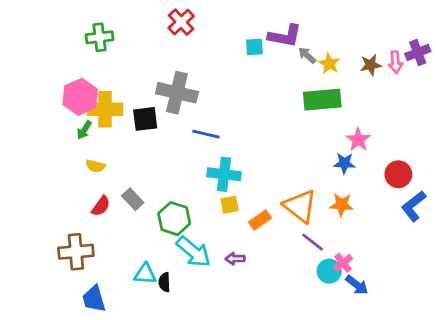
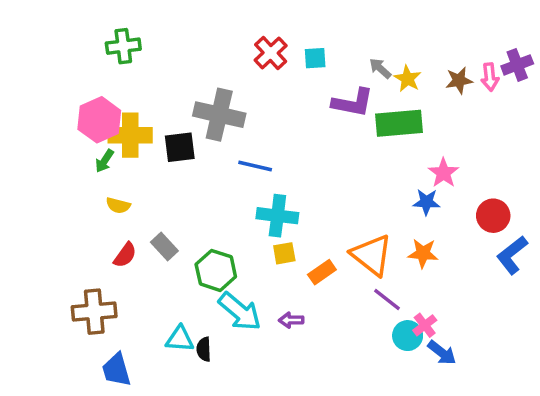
red cross: (181, 22) -> (271, 53), moved
purple L-shape: (285, 36) -> (353, 103), moved

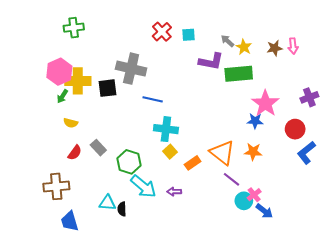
purple cross: (517, 65) -> (309, 97), moved
pink star: (444, 173) -> (265, 103), size x1.5
yellow square: (284, 253) -> (170, 152), turned -32

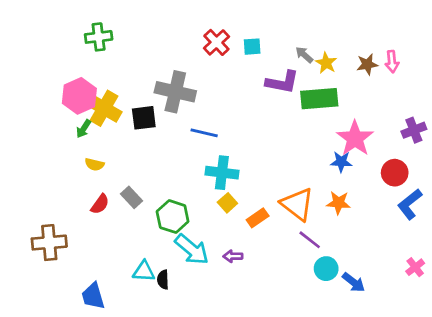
yellow cross: (78, 81) -> (104, 108), turned 30
brown cross: (56, 186) -> (49, 243), moved
pink cross: (254, 195) -> (415, 267), moved

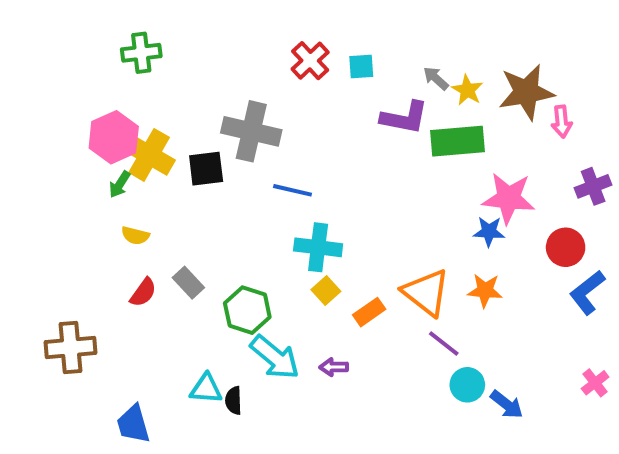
pink arrow: (392, 62) -> (562, 122), moved
brown star: (367, 64) -> (526, 92), size x1.8
pink star: (355, 138) -> (509, 198), turned -30

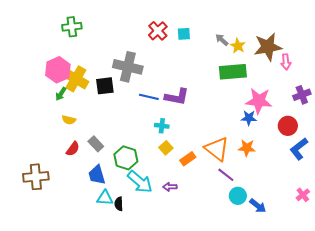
purple L-shape: (404, 118) -> (177, 97), moved
cyan cross: (318, 247) -> (162, 126), size x0.6
blue trapezoid: (133, 424) -> (97, 175), moved

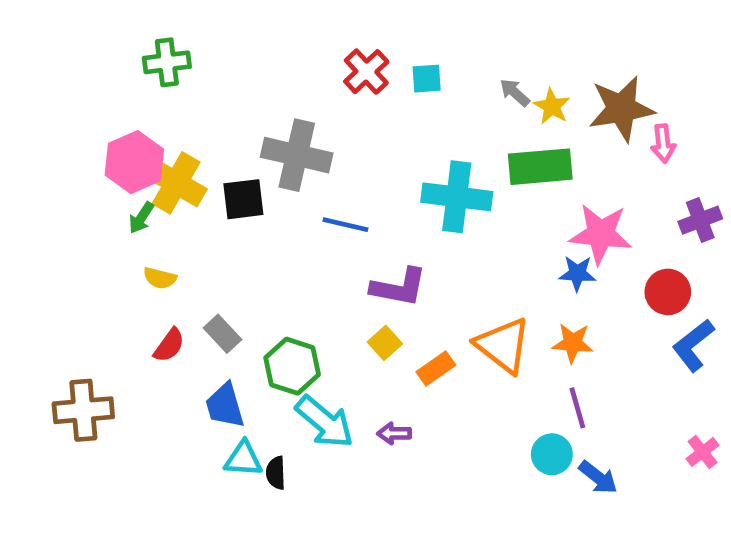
purple L-shape: (177, 97) -> (399, 287), moved
cyan cross: (162, 126) -> (457, 197), moved, size x2.0
purple line: (226, 175) -> (577, 408), moved, turned 36

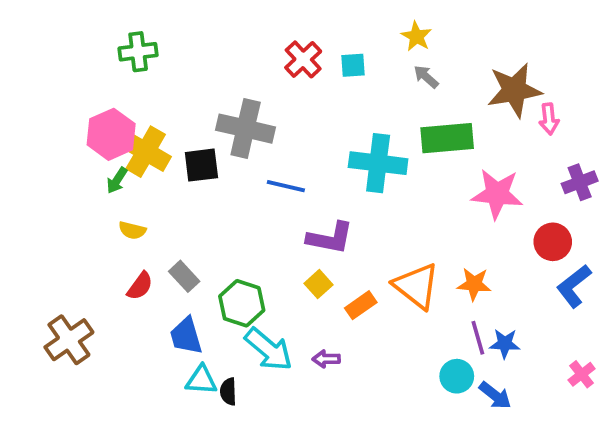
yellow star: (552, 106) -> (416, 36), moved
blue star: (577, 273) -> (505, 344), moved
brown cross: (83, 410) -> (69, 340), turned -30

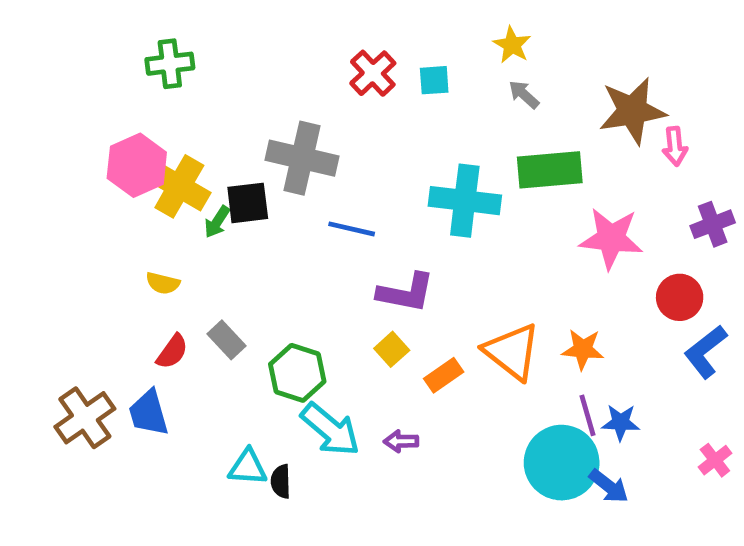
green arrow: (117, 180) -> (217, 222), moved
blue trapezoid: (186, 336) -> (149, 413), moved
cyan circle: (457, 376) -> (562, 463), size x1.8

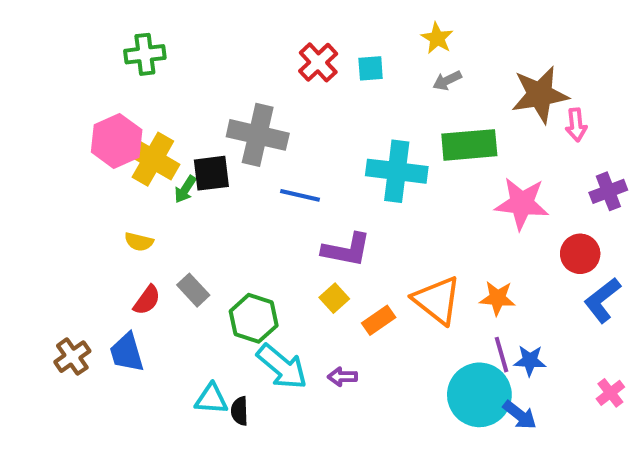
gray arrow: (524, 94) -> (447, 80), turned -68
brown cross: (85, 418) -> (72, 357), size x0.7

